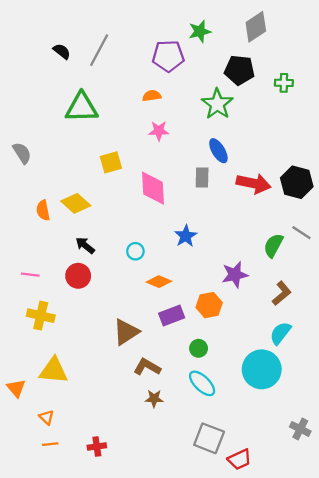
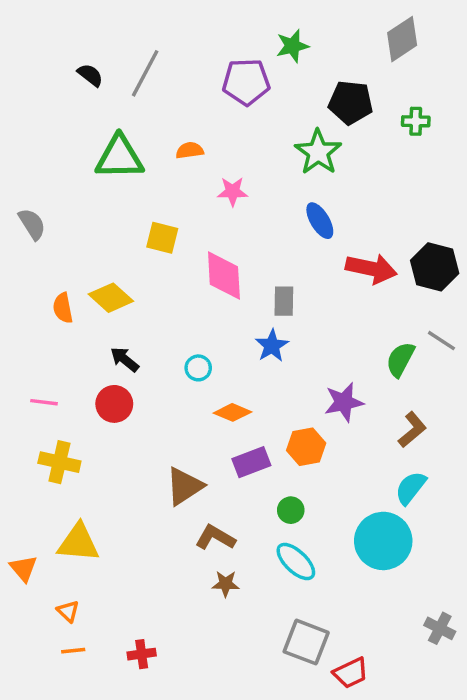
gray diamond: (256, 27) -> (402, 39), moved
orange semicircle: (152, 96) -> (190, 150), moved
yellow square: (111, 162) -> (162, 238), turned 30
gray rectangle: (202, 178) -> (284, 301), moved

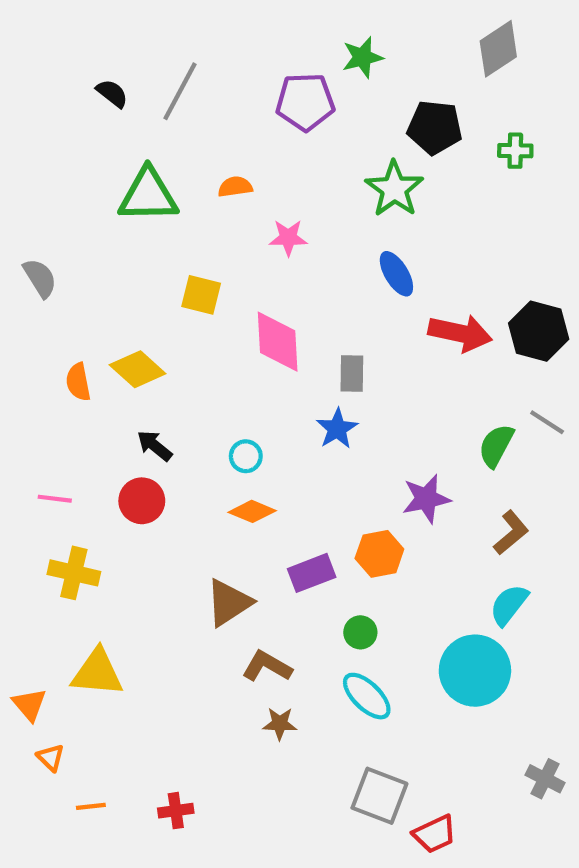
orange diamond: (232, 412) -> (252, 511), moved
orange triangle: (68, 611) -> (51, 758), moved

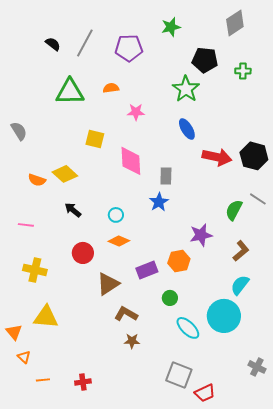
purple pentagon: (305, 102) -> (129, 48), moved
orange semicircle: (78, 382) -> (37, 180), turned -60
pink line: (55, 499) -> (26, 225), moved
red circle: (142, 501) -> (83, 253), moved
cyan ellipse: (367, 696) -> (188, 328), moved

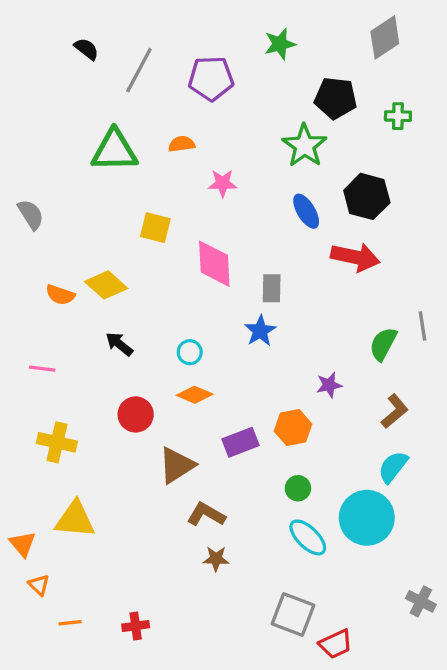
black semicircle: (53, 44) -> (86, 49), moved
black hexagon: (254, 156) -> (367, 196), moved
gray line: (258, 199) -> (423, 326), turned 48
purple star: (201, 235) -> (329, 385), size x0.7
green circle: (170, 298) -> (298, 488), moved

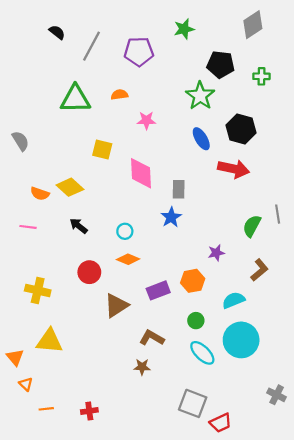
pink line: (42, 369) -> (28, 227), moved
cyan semicircle: (393, 467) -> (234, 300), moved, turned 30
brown L-shape: (206, 514) -> (152, 338), moved

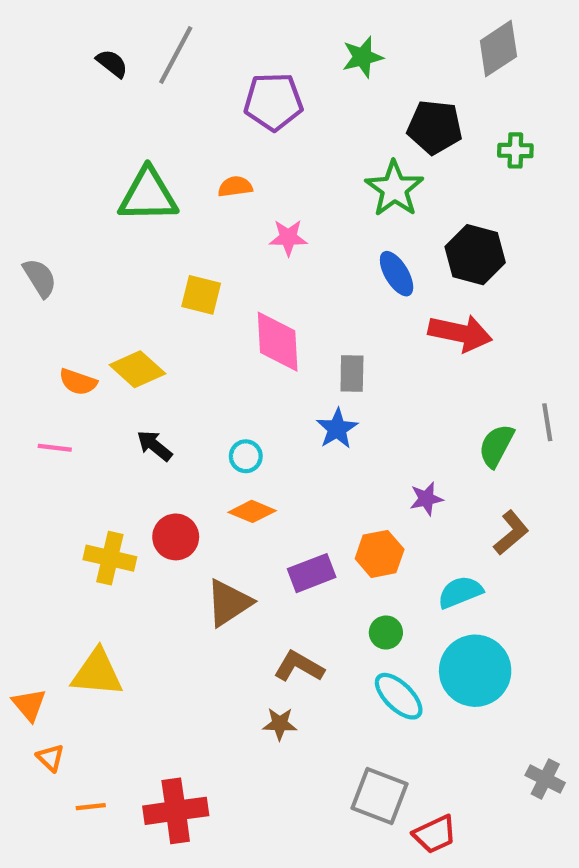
gray line: (91, 46) -> (176, 55), moved
yellow cross: (38, 290) -> (110, 558), moved
red cross: (89, 411) -> (176, 811), size x1.8

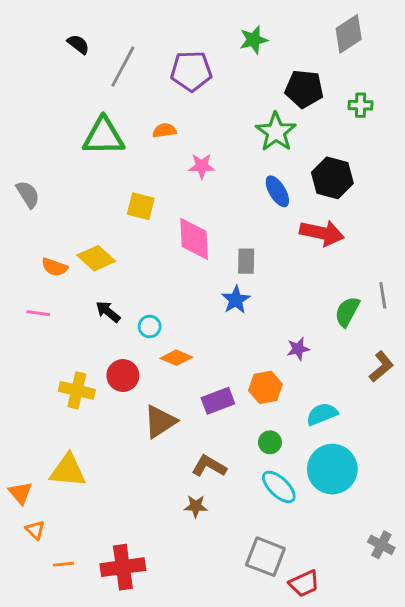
gray line: (176, 55) -> (123, 67), moved
cyan circle: (246, 456) -> (150, 326), moved
brown L-shape: (511, 533) -> (381, 367), moved

